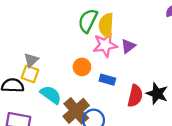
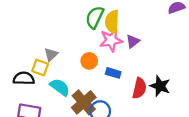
gray triangle: (31, 60) -> (51, 54), moved

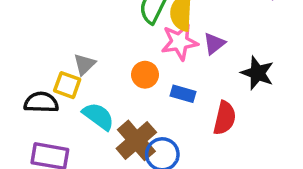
black star: (160, 86) -> (257, 73), moved

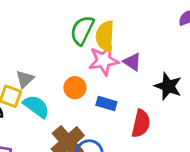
purple triangle: (214, 44) -> (132, 62), turned -48
cyan semicircle: (98, 116) -> (36, 106), moved

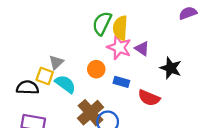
pink star: (104, 60) -> (119, 47), turned 30
red semicircle: (141, 124) -> (149, 98), turned 100

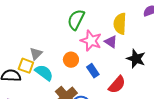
yellow semicircle: (120, 28) -> (120, 24), moved
blue rectangle: (121, 82) -> (93, 71), turned 40
red semicircle: (149, 98) -> (117, 85), turned -72

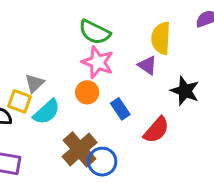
green semicircle: (76, 20) -> (95, 32), turned -90
pink star: (91, 41) -> (98, 62), moved
cyan semicircle: (44, 73) -> (47, 112), turned 102

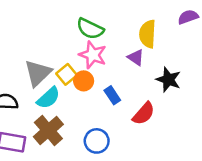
gray triangle: (34, 83) -> (38, 73), size x1.6
yellow square: (19, 101) -> (67, 74), moved, turned 30
brown cross: (80, 150) -> (48, 131), moved

